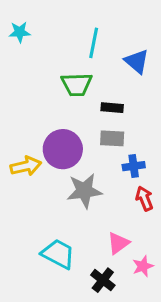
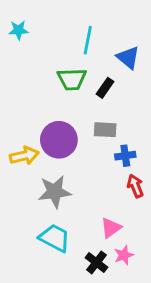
black rectangle: (112, 108) -> (105, 88), moved, turned -60
gray star: (84, 191) -> (55, 192), moved
pink star: (143, 266) -> (124, 255), moved

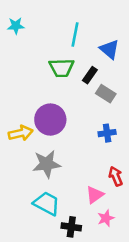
gray rectangle: (105, 130) -> (106, 94), moved, turned 30
red arrow: (135, 186) -> (116, 176), moved
black cross: (96, 262) -> (71, 227), moved, turned -30

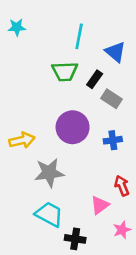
purple circle: (50, 120) -> (73, 127), moved
pink star: (106, 218) -> (122, 230), moved

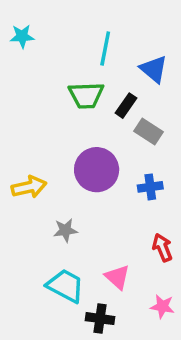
gray star: (49, 173) -> (65, 230), size x0.6
pink triangle: (100, 205) -> (117, 277), moved, turned -42
pink star: (122, 230) -> (162, 306), turned 30

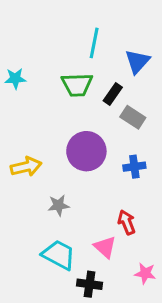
cyan star: (22, 36) -> (15, 79), moved
blue triangle: (154, 69) -> (137, 61), turned 32
red arrow: (162, 248) -> (127, 222), moved

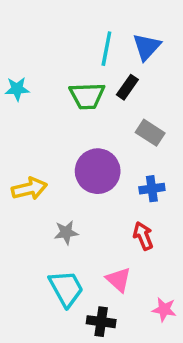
blue triangle: (137, 61) -> (147, 47), moved
black rectangle: (113, 94) -> (127, 87), moved
red arrow: (127, 222) -> (143, 236), moved
cyan trapezoid: (59, 255) -> (66, 288), turned 33

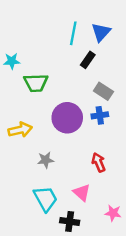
green trapezoid: (87, 96) -> (36, 83), moved
blue cross: (152, 189) -> (100, 115), moved

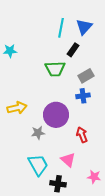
green trapezoid: (36, 83) -> (55, 69), moved
gray rectangle: (103, 91) -> (86, 76), turned -63
purple circle: (67, 118) -> (56, 115), moved

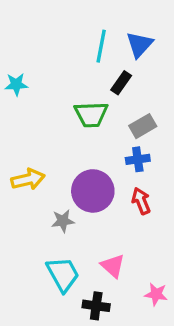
red arrow: (82, 135) -> (141, 201), moved

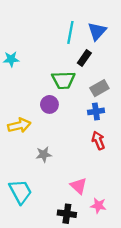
purple circle: (93, 191) -> (49, 104), moved, size x0.6
cyan trapezoid: (63, 274) -> (20, 192), moved
pink star: (156, 294) -> (98, 206), moved

